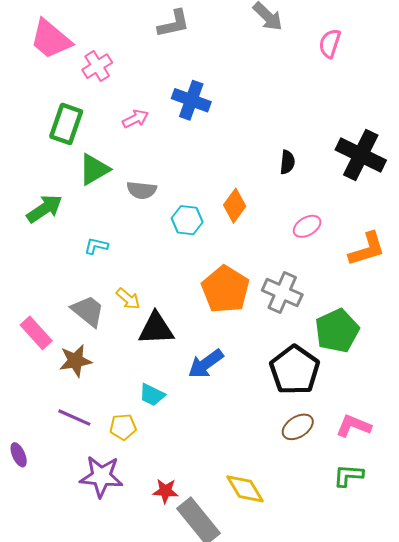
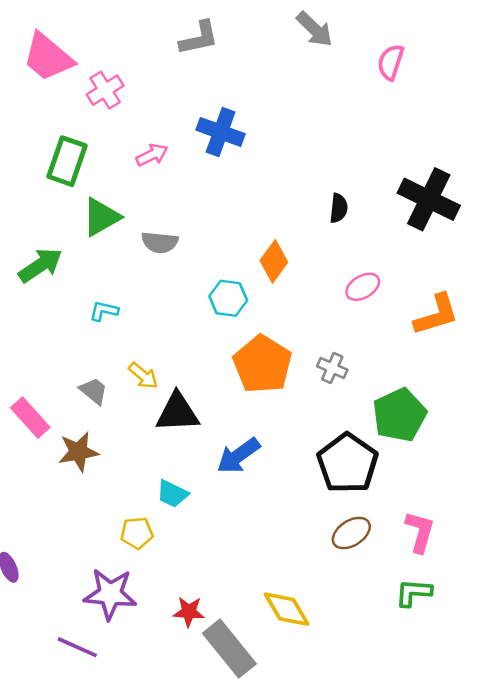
cyan hexagon: (187, 220) -> (228, 298), moved
gray cross: (282, 292) -> (332, 368), size x0.6
gray trapezoid: (88, 311) -> (94, 391), size x0.7
purple line: (74, 418) -> (77, 647), moved
pink L-shape: (354, 426) -> (420, 532), turned 84

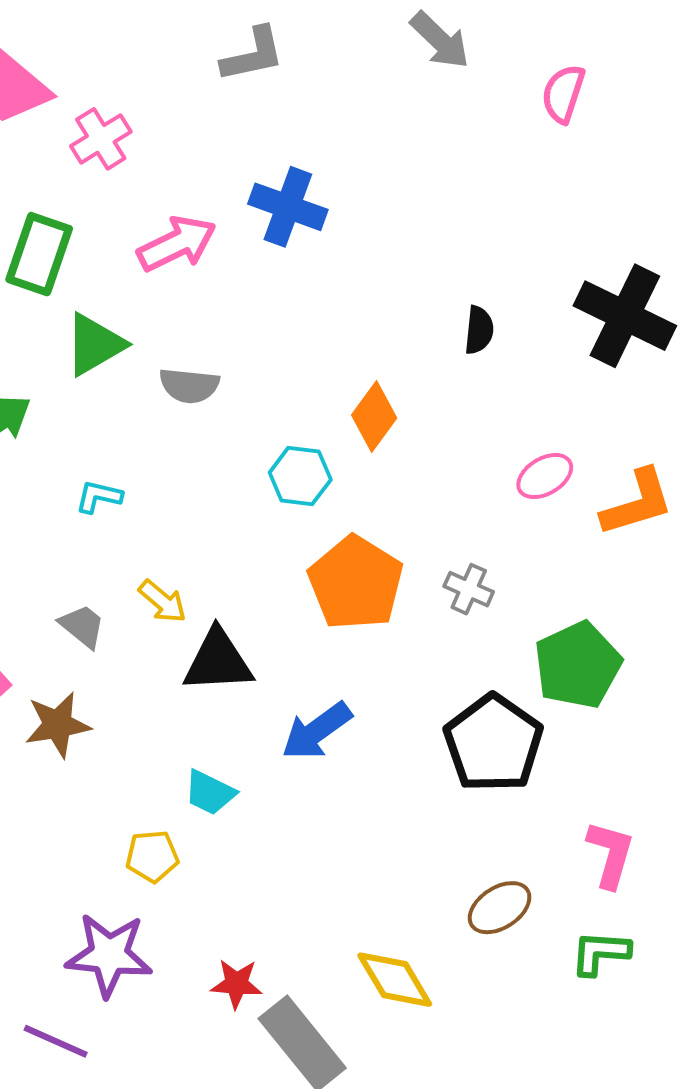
pink arrow: (152, 155) -> (177, 244), size x1.5
pink ellipse: (363, 287) -> (545, 476), moved
brown ellipse: (351, 533) -> (500, 908), moved

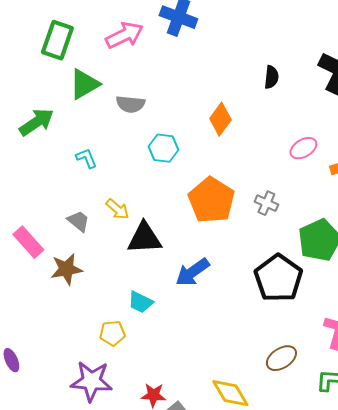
cyan hexagon: (300, 476) -> (163, 148), moved
cyan L-shape: (99, 497) -> (86, 158), turned 55

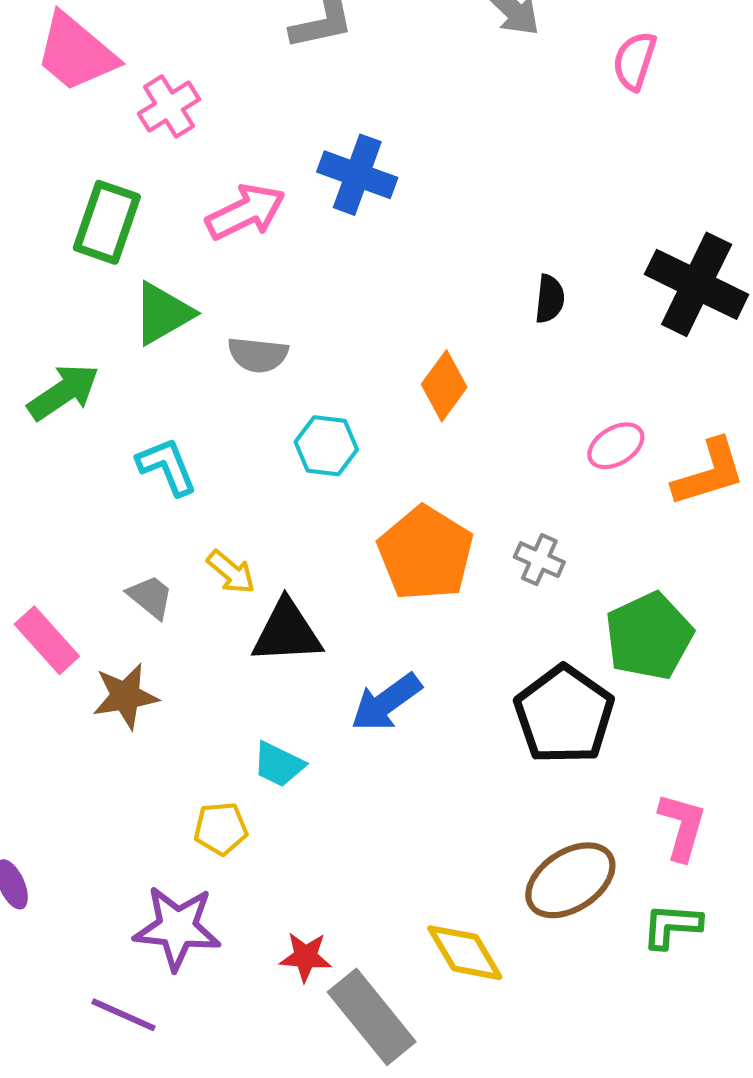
cyan L-shape: (86, 158) -> (167, 466), size x1.4
brown ellipse: (281, 358) -> (570, 880), size x1.4

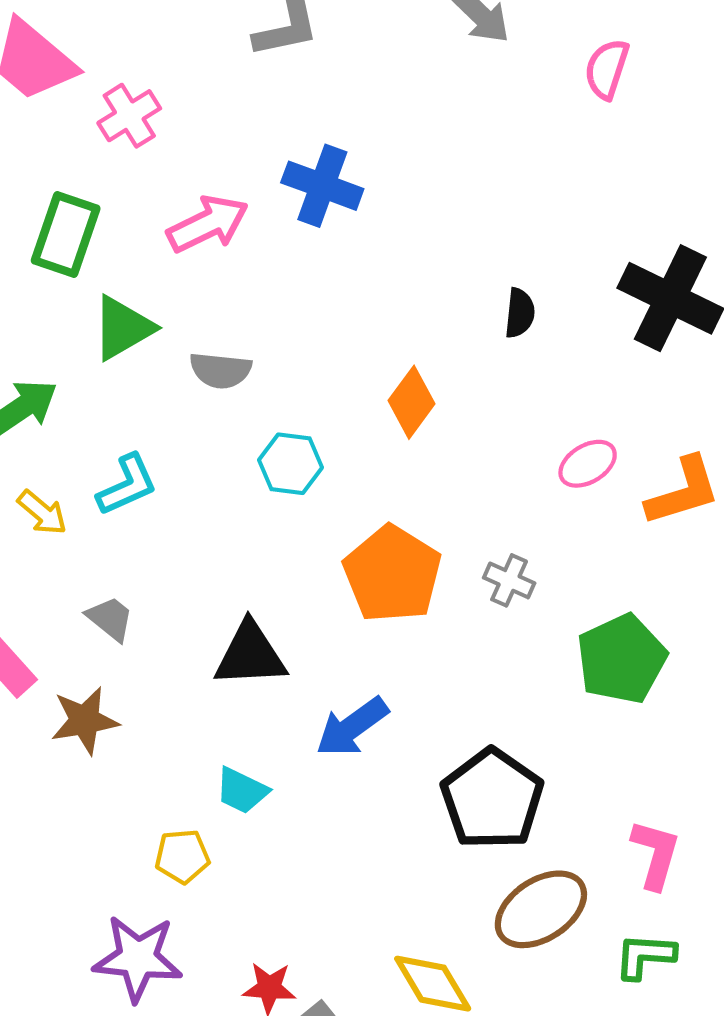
cyan L-shape: (167, 466) -> (127, 485), turned 88
yellow arrow: (231, 572) -> (42, 513), moved
black pentagon: (564, 715) -> (492, 799), moved

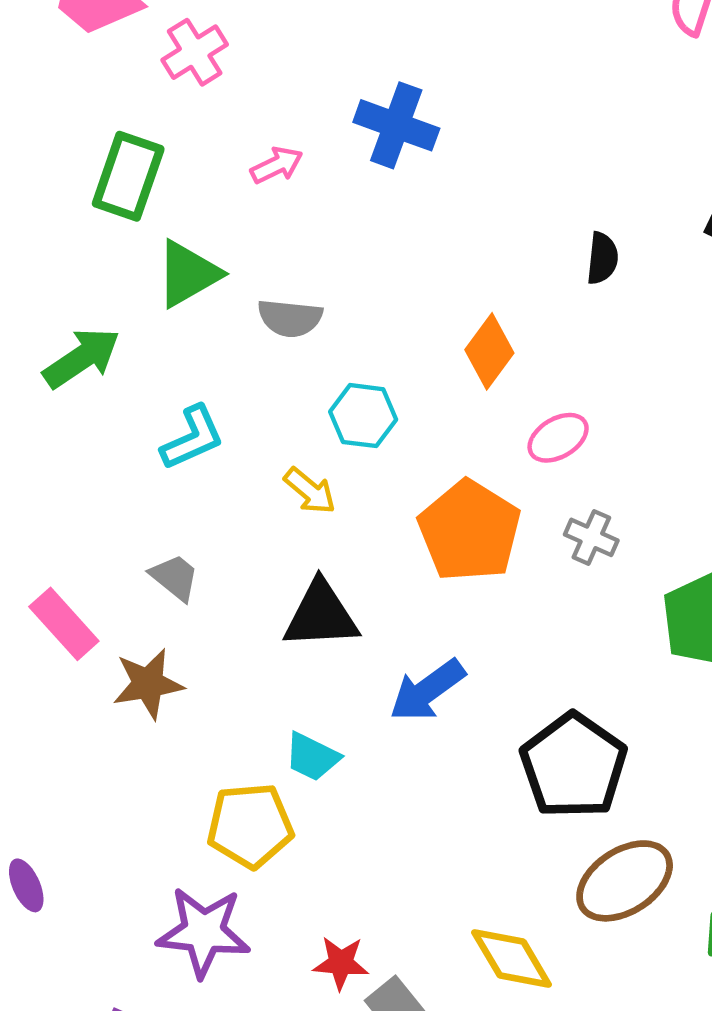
pink arrow: (208, 224) -> (277, 165), size x0.6
pink ellipse: (588, 464) -> (558, 438), moved
yellow arrow: (42, 513) -> (310, 491), moved
yellow pentagon: (182, 856) -> (250, 826), size x1.5

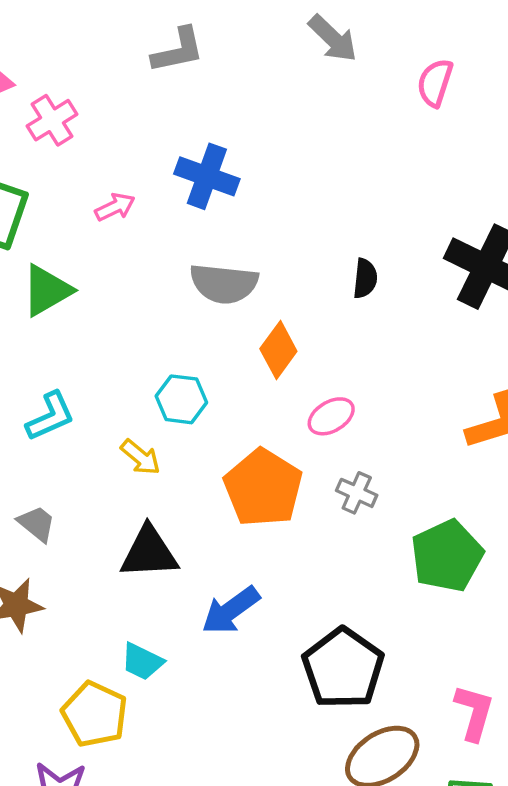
gray semicircle: (290, 318) -> (224, 284), moved, size x1.4
yellow pentagon: (250, 826) -> (95, 714), turned 30

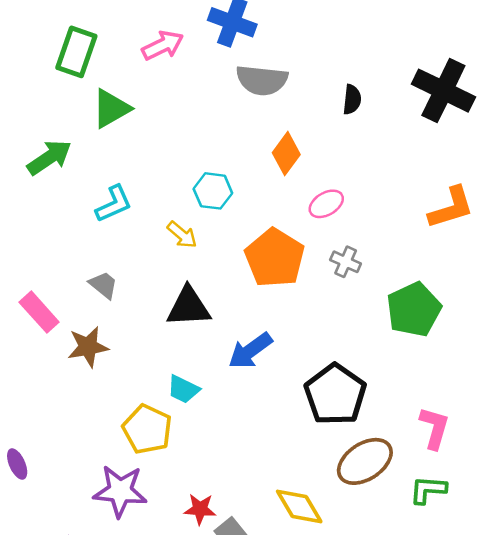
pink arrow: (115, 207) -> (163, 45), size x1.4
gray semicircle: (224, 284) -> (262, 80), moved

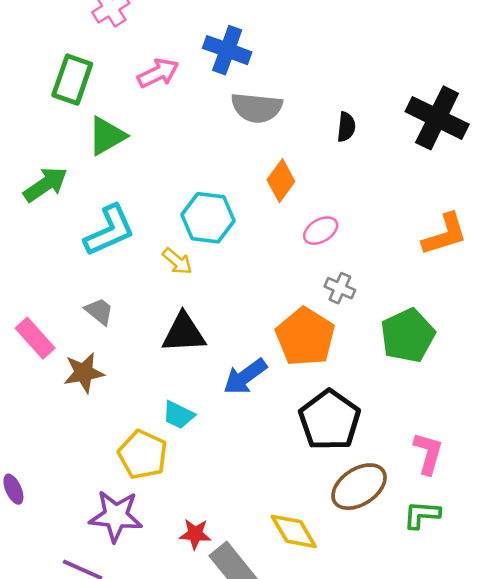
cyan hexagon: (213, 191) -> (208, 218), size x1.4
cyan L-shape: (114, 204) -> (109, 231), size x1.4
orange pentagon: (275, 258) -> (305, 337), moved

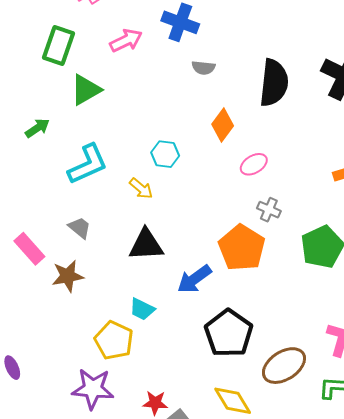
gray semicircle: (257, 108) -> (203, 68), size x0.6
black semicircle: (346, 127) -> (274, 83), size x2.0
green arrow: (45, 185) -> (37, 128), size x0.7
cyan hexagon: (208, 218) -> (165, 154), size x0.7
black pentagon: (330, 420) -> (229, 333), moved

